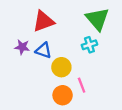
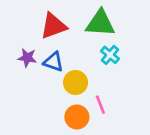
green triangle: (97, 19) -> (100, 23), moved, turned -45
cyan cross: (89, 45) -> (110, 55), turned -32

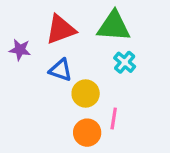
purple star: (27, 58) -> (20, 50), moved
pink line: (100, 105) -> (114, 119), turned 30

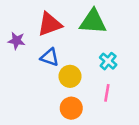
cyan cross: (125, 62) -> (108, 61), moved
pink line: (114, 119) -> (107, 93), moved

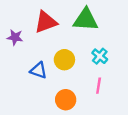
blue triangle: (50, 57) -> (39, 70), moved
yellow circle: (70, 76) -> (64, 60), moved

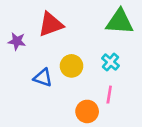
green triangle: (86, 20) -> (120, 22), moved
orange circle: (66, 100) -> (87, 111), moved

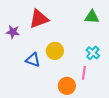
green triangle: (120, 22) -> (92, 17), size x0.7
cyan cross: (111, 62) -> (93, 53), moved

